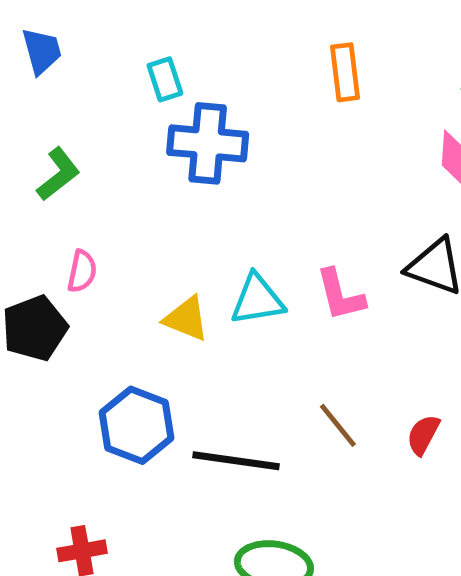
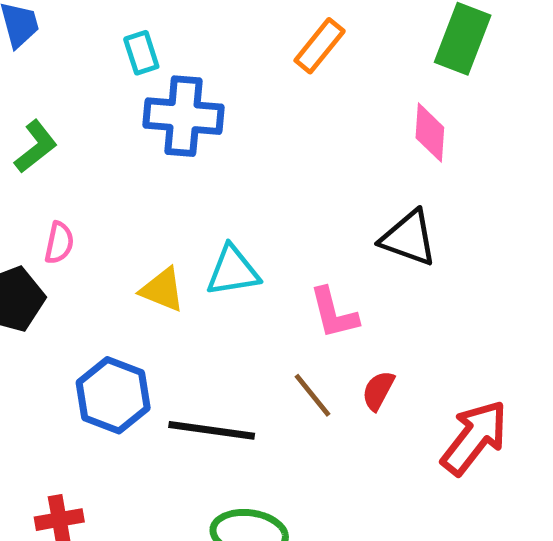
orange rectangle: (345, 72) -> (320, 46), turned 46
pink L-shape: (340, 295) -> (334, 313), moved
red semicircle: (423, 435) -> (378, 391), moved

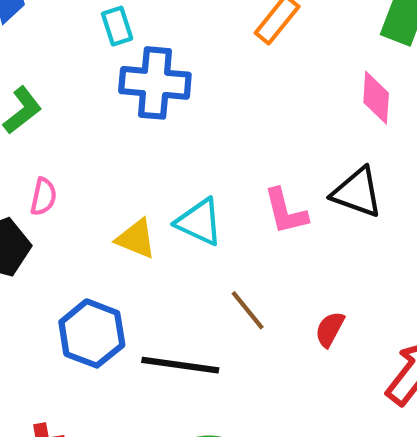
cyan triangle: (233, 271) -> (199, 222), turned 34
pink L-shape: (334, 313) -> (286, 211), moved
brown line: (313, 395) -> (248, 310), moved

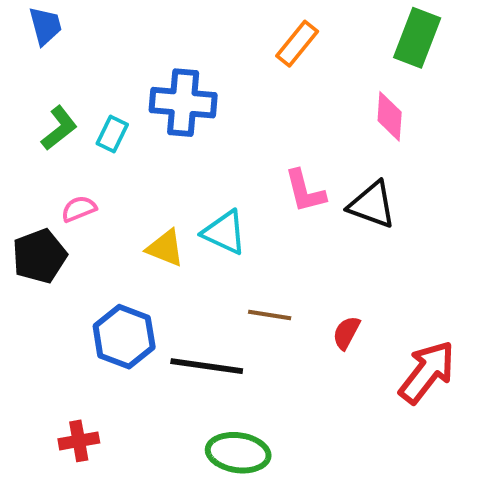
cyan rectangle: (117, 26) -> (112, 134), moved, turned 44
pink semicircle: (43, 197) -> (79, 209), turned -124
pink L-shape: (286, 211) -> (305, 191), moved
brown line: (248, 310) -> (270, 315), turned -42

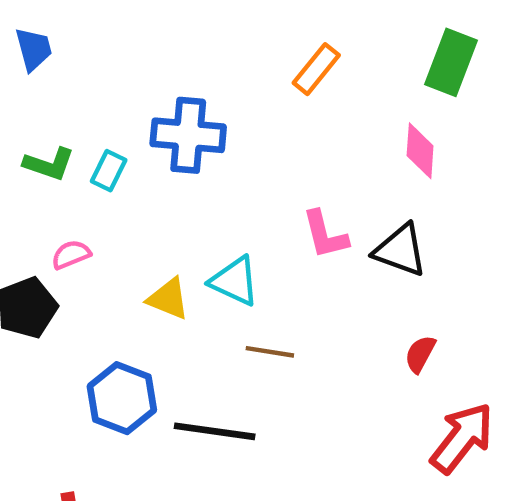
green L-shape: (59, 128) -> (49, 164), turned 57
brown line: (270, 315) -> (270, 352), moved
red semicircle: (346, 333) -> (420, 354), moved

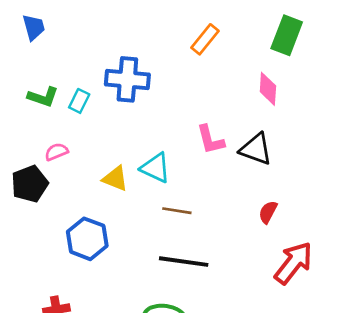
black line: (215, 431) -> (184, 262), moved

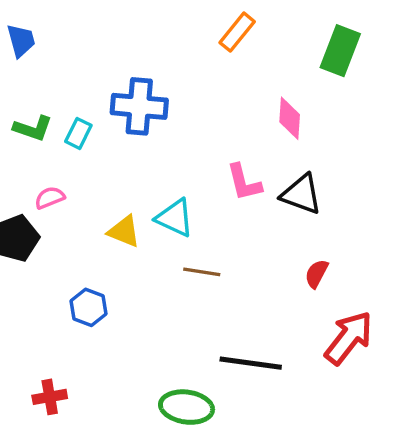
orange rectangle: (205, 39) -> (237, 32), moved
pink diamond: (268, 89) -> (290, 118), moved
blue hexagon: (87, 239) -> (89, 307), size x0.7
black line: (184, 262) -> (251, 363), moved

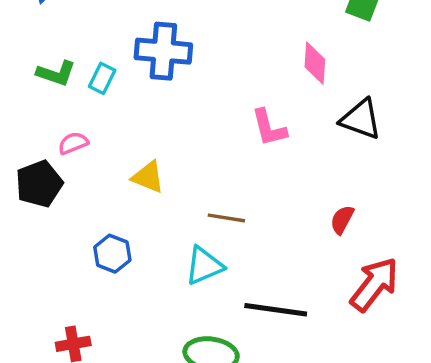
black triangle: (301, 194) -> (361, 119), moved
cyan triangle: (175, 218) -> (204, 266), moved, turned -48

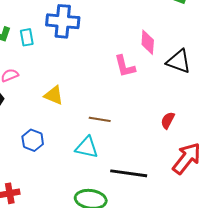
pink diamond: (315, 63) -> (148, 42), moved
cyan rectangle: (102, 78) -> (27, 37), turned -36
cyan triangle: (204, 266) -> (87, 147), turned 35

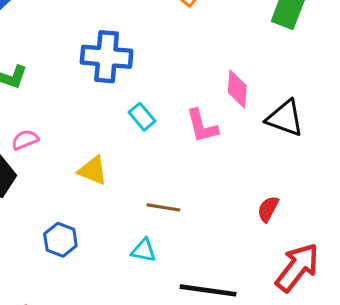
cyan rectangle: (27, 37) -> (142, 117), moved, turned -30
cyan triangle: (87, 147) -> (143, 250), size x0.7

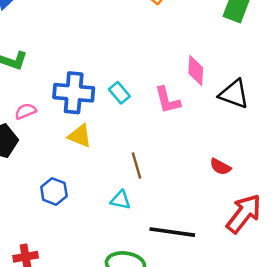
blue cross: (107, 57) -> (74, 93), moved
brown line: (163, 207) -> (137, 166), turned 65
red semicircle: (268, 209) -> (220, 167), turned -90

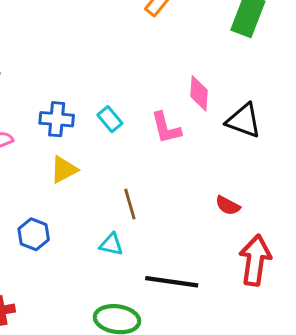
blue cross: (74, 93) -> (57, 119), size x0.7
yellow triangle: (80, 136) -> (64, 170), turned -50
red arrow: (244, 214) -> (255, 260), turned -30

